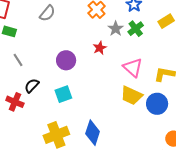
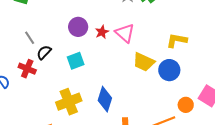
red star: (100, 48) -> (102, 32), moved
gray line: (18, 60) -> (30, 38), moved
pink triangle: (133, 68) -> (125, 33), moved

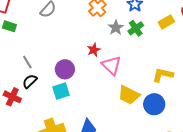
purple circle: (78, 27) -> (65, 69), moved
red star: (102, 32) -> (94, 50), moved
gray line: (30, 38) -> (27, 62), moved

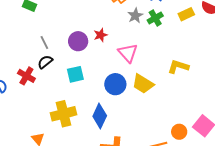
red star: (94, 50) -> (101, 35), moved
purple circle: (65, 69) -> (78, 41), moved
blue circle: (154, 104) -> (115, 84), moved

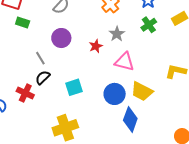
gray star: (135, 16) -> (117, 34), moved
purple circle: (78, 41) -> (61, 38), moved
pink triangle: (128, 53) -> (124, 62), turned -30
blue diamond: (100, 116) -> (130, 119), moved

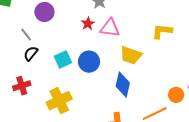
red star: (96, 46) -> (88, 24), moved
red cross: (25, 93) -> (22, 86), moved, turned -36
blue circle: (115, 94) -> (89, 62), moved

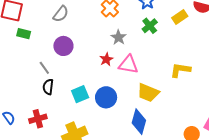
black semicircle: (31, 53) -> (48, 87), turned -35

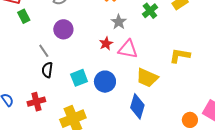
green rectangle: (24, 34) -> (24, 16), turned 48

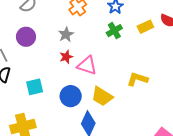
gray star: (119, 22) -> (66, 34), moved
blue circle: (105, 82) -> (71, 96), moved

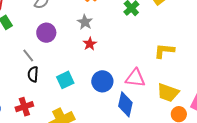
pink triangle: (87, 65) -> (135, 78), moved
yellow trapezoid: (102, 96) -> (168, 93), moved

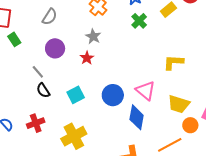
red star: (90, 44) -> (87, 58), moved
black semicircle: (33, 74) -> (43, 90), turned -35
pink triangle: (135, 78) -> (146, 91), turned 35

